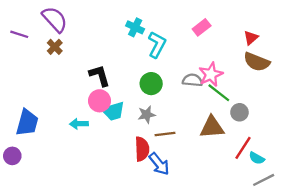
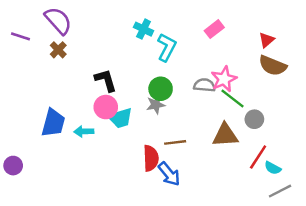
gray star: (147, 115) -> (156, 105), moved
blue trapezoid: (27, 123) -> (53, 123), moved

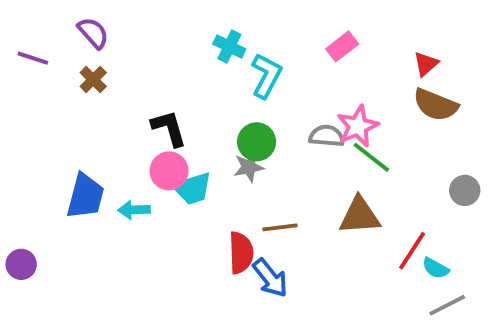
purple semicircle: (58, 21) -> (93, 33), size x0.7
gray circle: (254, 119) -> (465, 190), moved

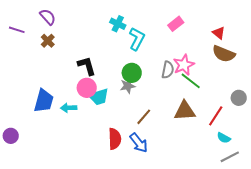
red triangle: (426, 64) -> (219, 33), turned -40
gray semicircle: (327, 136) -> (168, 70), turned 96
brown line: (280, 227) -> (144, 117), turned -42
red line: (412, 251) -> (216, 116), moved
red semicircle: (241, 253) -> (115, 139), moved

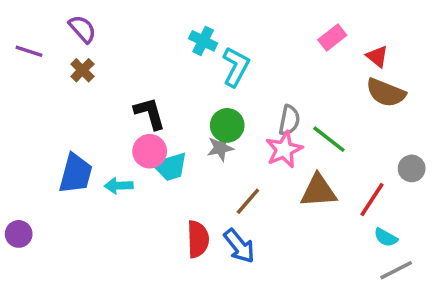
pink rectangle: (176, 24) -> (332, 37), moved
pink star: (184, 65) -> (284, 149), moved

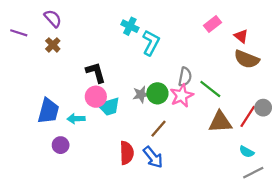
green circle: (227, 125) -> (157, 93), moved
brown triangle: (319, 191) -> (220, 122), moved
red line: (372, 199) -> (248, 116), moved
purple circle: (19, 234) -> (61, 145), moved

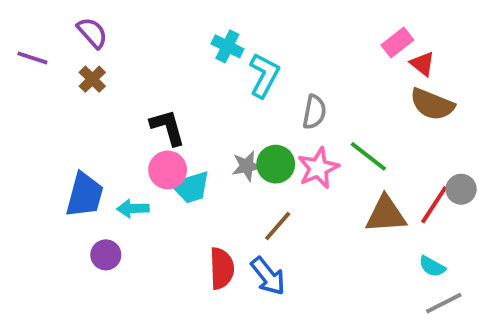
pink rectangle: (212, 24) -> (397, 42), moved
gray semicircle: (185, 77) -> (314, 112), moved

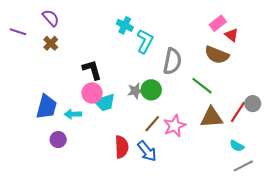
brown semicircle: (432, 104) -> (217, 55), moved
gray semicircle: (314, 112) -> (172, 61), size x1.4
pink star: (318, 168) -> (174, 126), moved

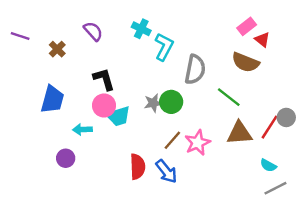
purple semicircle: (51, 18) -> (93, 31), moved
blue trapezoid: (47, 107) -> (52, 99), moved

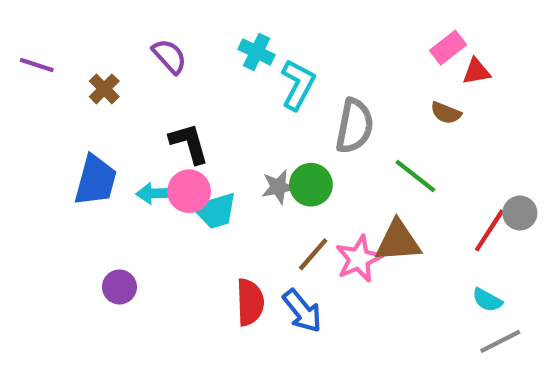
red triangle: (262, 40) -> (476, 72), turned -49
brown semicircle: (245, 62) -> (446, 113), size x0.6
cyan arrow: (82, 129) -> (154, 193), moved
brown triangle: (239, 133) -> (398, 241), moved

